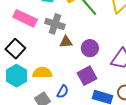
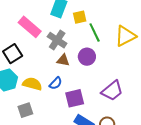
purple circle: (90, 48) -> (87, 57), moved
blue semicircle: (63, 92) -> (56, 83), moved

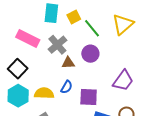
gray cross: (57, 40) -> (57, 45), turned 30
purple square: (75, 98) -> (89, 97), turned 30

